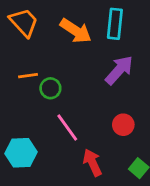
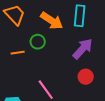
green circle: (50, 88) -> (38, 42), moved
red circle: (123, 125) -> (86, 77), moved

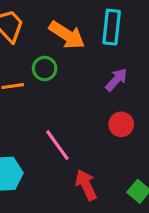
purple arrow: (83, 49) -> (116, 80), size x0.7

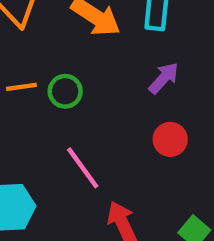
green circle: (45, 68) -> (65, 91), moved

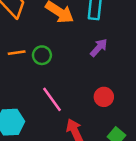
red circle: (170, 139) -> (104, 97), moved

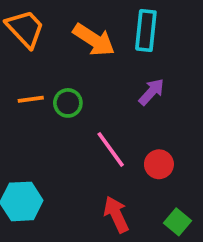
pink line: (52, 99) -> (111, 149), moved

